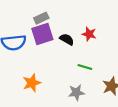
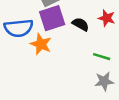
orange star: (32, 83) -> (41, 44), moved, turned -30
gray star: (76, 92) -> (104, 81), moved

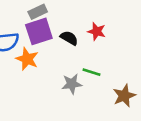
gray star: (104, 81) -> (72, 84), moved

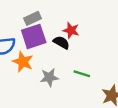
red star: (97, 31) -> (71, 30), moved
gray star: (72, 84) -> (49, 77), moved

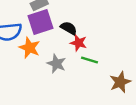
red star: (71, 30) -> (78, 43), moved
gray star: (49, 77) -> (56, 64), turned 30

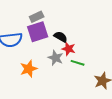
orange star: (29, 48) -> (29, 69), moved, turned 30
gray star: (56, 64) -> (56, 58), moved

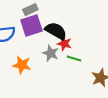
black semicircle: (61, 37) -> (56, 31), size x1.5
orange star: (29, 69) -> (22, 65), turned 30

